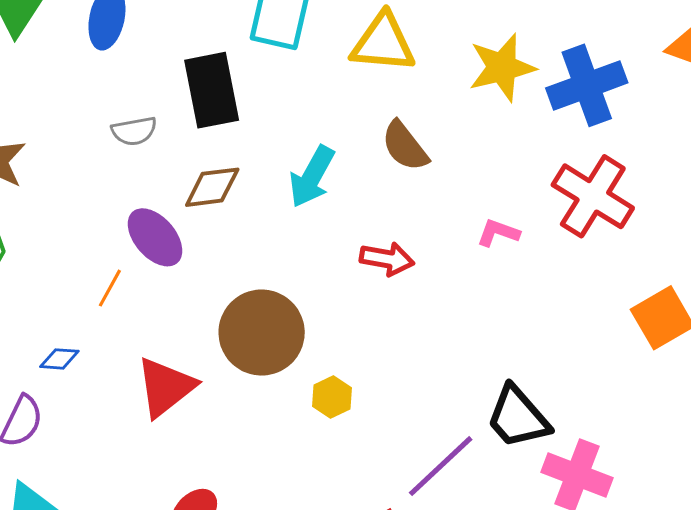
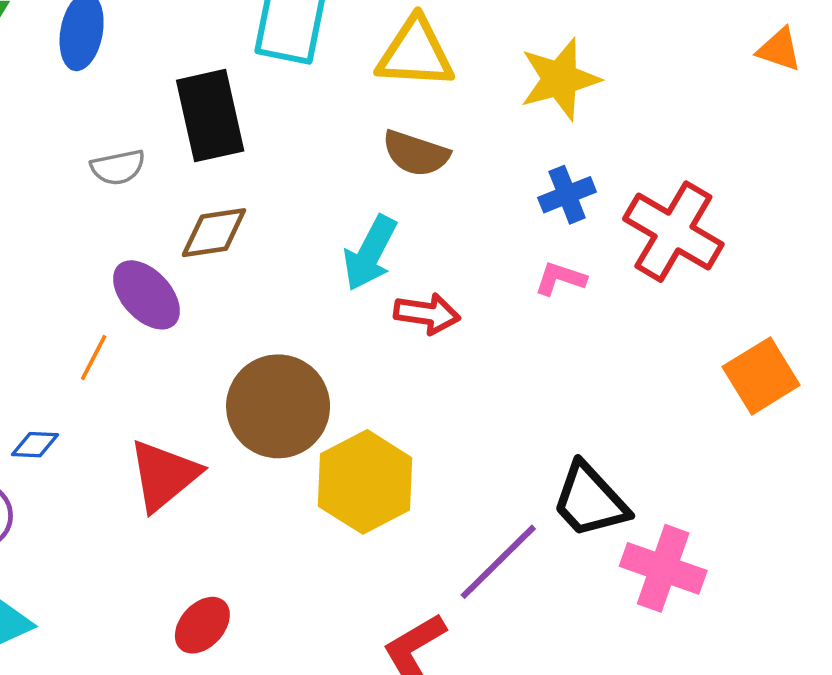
blue cross: (587, 85) -> (567, 195), moved, size x0.6
brown semicircle: (405, 146) -> (416, 153), moved, turned -32
cyan arrow: (312, 177) -> (370, 253), moved
yellow hexagon: (332, 397) -> (365, 482), size x2.0

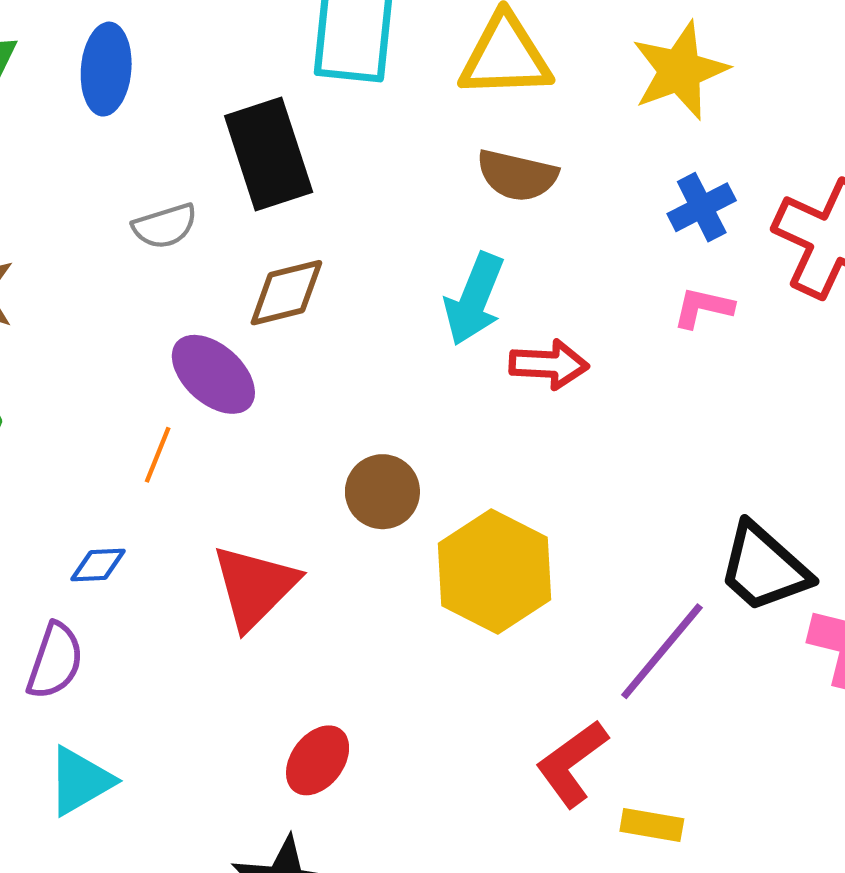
brown circle: (278, 406) -> (382, 492), size x0.6

